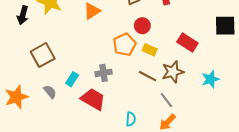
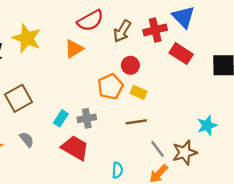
red rectangle: (187, 42) -> (181, 54), moved
brown star: (173, 72) -> (185, 153), moved
brown line: (148, 76) -> (136, 122), turned -36
cyan rectangle: (72, 79) -> (61, 118), moved

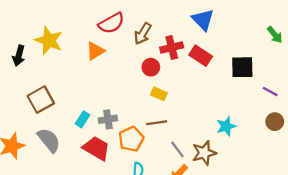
red cross: (155, 30) -> (172, 47), moved
orange pentagon: (110, 87) -> (131, 139), moved
gray semicircle: (27, 140) -> (49, 140), size x1.6

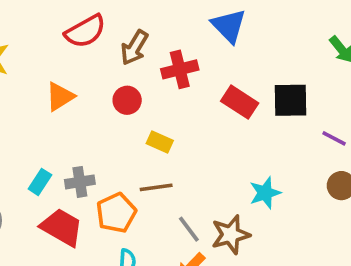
orange triangle: (95, 51) -> (60, 97), moved
red rectangle: (201, 56) -> (240, 102), moved
red circle: (151, 67) -> (127, 100), moved

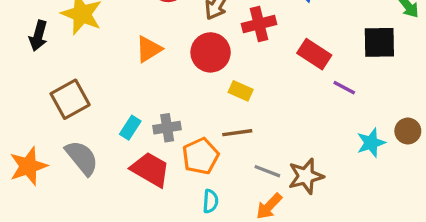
red circle: (127, 100) -> (211, 52), size x1.5
black square: (291, 100) -> (379, 42), moved
purple line: (334, 138) -> (344, 88), moved
cyan star: (265, 193) -> (371, 143), moved
gray line: (189, 229) -> (267, 171), turned -32

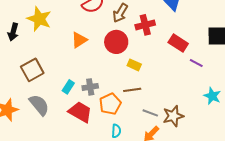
cyan star: (371, 143) -> (212, 96), turned -30

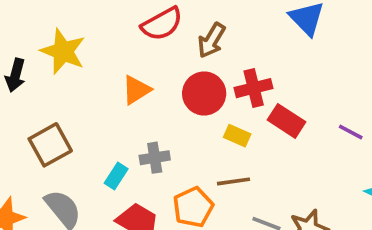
red cross: (145, 25) -> (254, 88), moved
red rectangle: (178, 43) -> (287, 121), moved
gray cross: (90, 87) -> (155, 158), moved

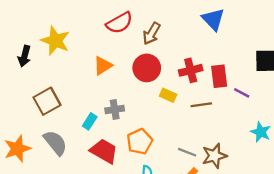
red cross: (254, 88) -> (191, 70), moved
red rectangle: (287, 121) -> (219, 76), moved, turned 50
brown line: (233, 181) -> (201, 105), moved

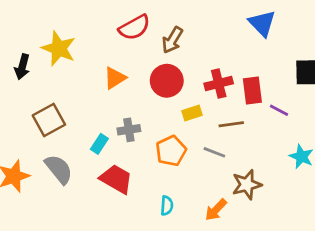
blue triangle: (213, 19) -> (262, 23), moved
yellow rectangle: (168, 95) -> (192, 113), turned -42
orange pentagon: (140, 142) -> (171, 151), moved
gray line: (187, 152) -> (214, 152), moved

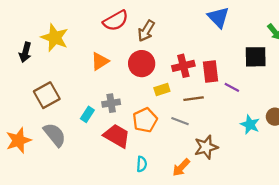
red trapezoid: (116, 179) -> (117, 136), moved

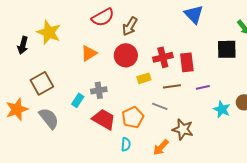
purple line: (232, 87) -> (203, 87), moved, turned -40
orange pentagon: (145, 120) -> (133, 117), moved
orange star: (19, 140) -> (17, 109), moved
brown star: (206, 147) -> (183, 129), turned 30

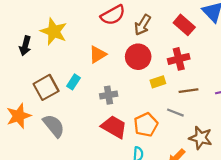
red rectangle: (187, 62) -> (184, 25), moved, turned -42
cyan rectangle: (78, 100) -> (73, 82), moved

